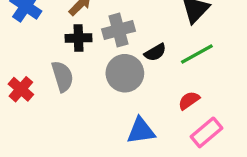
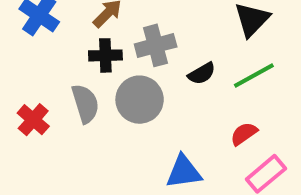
gray circle: (125, 73) -> (140, 100), moved

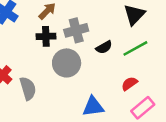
gray semicircle: (85, 104) -> (28, 88), moved

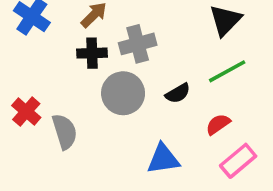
black semicircle: (104, 47) -> (178, 93), moved

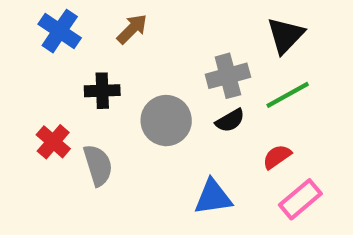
gray cross: (138, 44) -> (228, 76), moved
black cross: (92, 53) -> (102, 91), moved

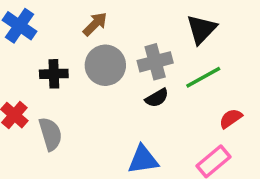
brown arrow: (132, 29) -> (95, 24), moved
gray circle: (166, 121) -> (105, 65), moved
red semicircle: (277, 157) -> (231, 118), moved

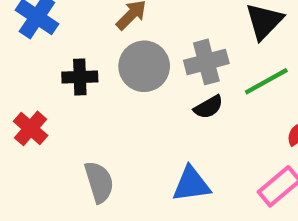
gray semicircle: (50, 134) -> (99, 182), moved

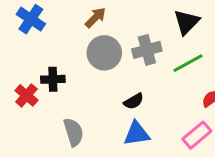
black cross: (80, 77) -> (53, 79), moved
black semicircle: (208, 107) -> (134, 101), moved

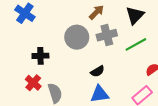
brown arrow: (95, 18) -> (96, 12), moved
red cross: (26, 95) -> (33, 83), moved

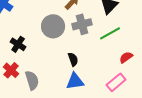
black cross: (40, 56) -> (18, 44), turned 35
black semicircle: (97, 71) -> (73, 59), turned -80

